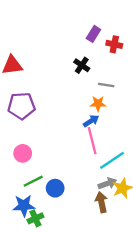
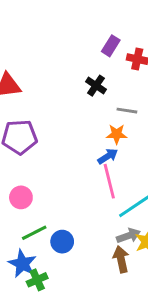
blue star: (24, 206) -> (22, 264), turned 30

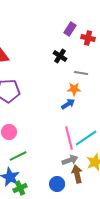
pink line: (109, 181) -> (69, 138), moved
gray arrow: (128, 236) -> (70, 160), moved
blue circle: (62, 242) -> (57, 184), moved

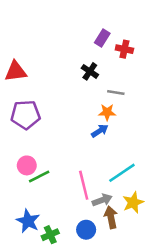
pink line: (69, 138) -> (84, 185), moved
green line: (18, 156) -> (39, 177), moved
green cross: (20, 188) -> (50, 235), moved

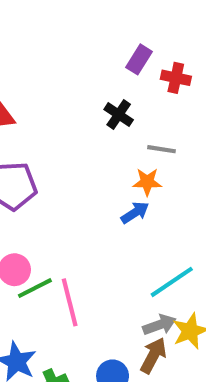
pink line: (84, 185) -> (70, 302), moved
gray arrow: (102, 200) -> (159, 325), moved
brown arrow: (111, 217) -> (153, 355), turned 40

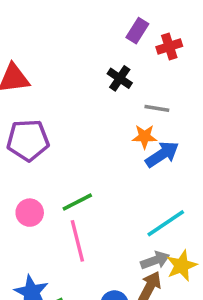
red cross: (176, 78) -> (169, 47), turned -30
blue arrow: (135, 213) -> (162, 154), moved, size x1.4
green line: (35, 288) -> (77, 202), moved

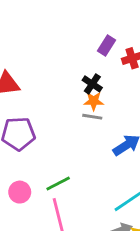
gray line: (157, 108) -> (92, 117), moved
orange star: (145, 137) -> (94, 101), moved

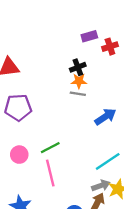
purple rectangle: (106, 46) -> (89, 36), turned 42
black cross: (92, 84) -> (78, 67), turned 35

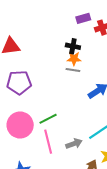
black cross: (78, 67) -> (73, 46), turned 32
pink circle: (19, 155) -> (20, 125), size x1.6
gray arrow: (101, 186) -> (74, 144), moved

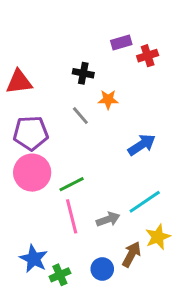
black cross: (73, 46) -> (83, 73), moved
gray line: (73, 70) -> (80, 116), moved, turned 40
pink circle: (20, 125) -> (32, 173), moved

